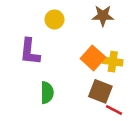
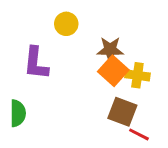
brown star: (103, 16) -> (110, 50), moved
green semicircle: (47, 93) -> (18, 113), moved

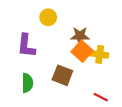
brown square: (122, 112) -> (62, 75), moved
green semicircle: (18, 113) -> (27, 83), moved

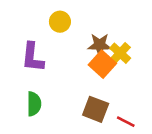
yellow cross: (100, 54) -> (120, 53), moved, turned 35
brown square: (62, 75) -> (96, 109), moved

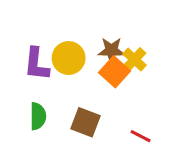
yellow circle: (60, 22) -> (69, 58), moved, size x1.4
brown square: (96, 109) -> (85, 122), moved

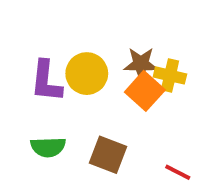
yellow cross: (134, 60) -> (170, 75), turned -30
green semicircle: (38, 116) -> (48, 147), turned 88

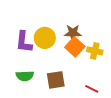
yellow cross: (170, 75) -> (95, 51), moved
brown square: (108, 155) -> (56, 80), turned -30

